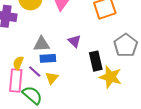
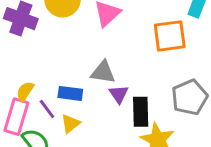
purple triangle: (74, 41) -> (119, 94), moved
gray triangle: (42, 44) -> (103, 72), moved

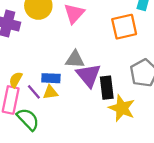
purple triangle: (119, 94) -> (89, 75), size x1.6
yellow triangle: (70, 124) -> (50, 92), moved, turned 35

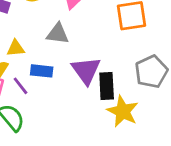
gray triangle: (75, 59) -> (58, 34), moved
yellow triangle: (50, 92) -> (16, 48), moved

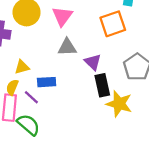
gray triangle: (58, 34) -> (67, 47), moved
purple triangle: (86, 70) -> (93, 62), moved, size x0.7

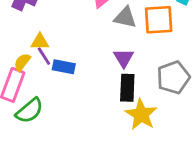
gray triangle: (67, 47) -> (125, 17), moved
purple line: (31, 97) -> (44, 56), moved
green semicircle: (28, 125) -> (29, 111), turned 85

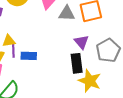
purple line: (44, 56) -> (13, 51), turned 40
purple triangle: (124, 58) -> (81, 42), moved

